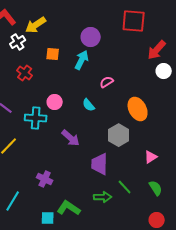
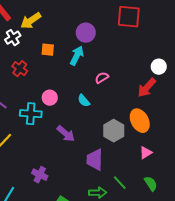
red arrow: (157, 50) -> (147, 88), moved
orange ellipse: (138, 109) -> (140, 121), moved

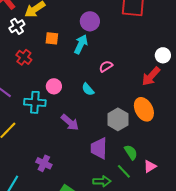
pink triangle: (146, 153) -> (150, 166), moved
green semicircle: (151, 184) -> (131, 152), moved

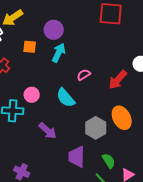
purple circle: (90, 21) -> (54, 30), moved
red arrow: (151, 76) -> (118, 80), moved
cyan semicircle: (88, 89) -> (66, 98), size x1.5

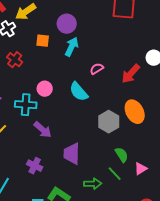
purple arrow: (48, 131) -> (43, 130), moved
purple trapezoid: (77, 157) -> (72, 154), moved

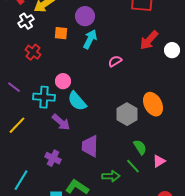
red arrow: (131, 74) -> (149, 40), moved
cyan semicircle: (79, 92) -> (77, 101), moved

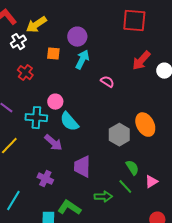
pink semicircle: (115, 61) -> (107, 82), turned 64

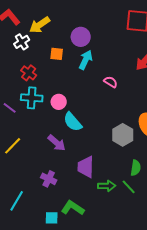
cyan cross: (36, 118) -> (32, 98), moved
green semicircle: (132, 168) -> (136, 168), turned 42
green arrow: (103, 197) -> (107, 186), moved

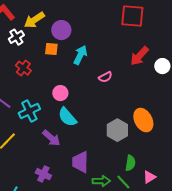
purple circle: (81, 37) -> (61, 30), moved
pink semicircle: (111, 82) -> (105, 77), turned 120
cyan cross: (32, 98) -> (29, 111), moved, turned -30
pink circle: (59, 102) -> (60, 93), moved

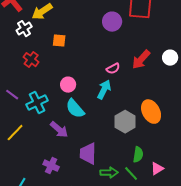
purple circle: (61, 30) -> (112, 22), moved
cyan arrow: (80, 55) -> (104, 90), moved
red arrow: (139, 56) -> (141, 60), moved

